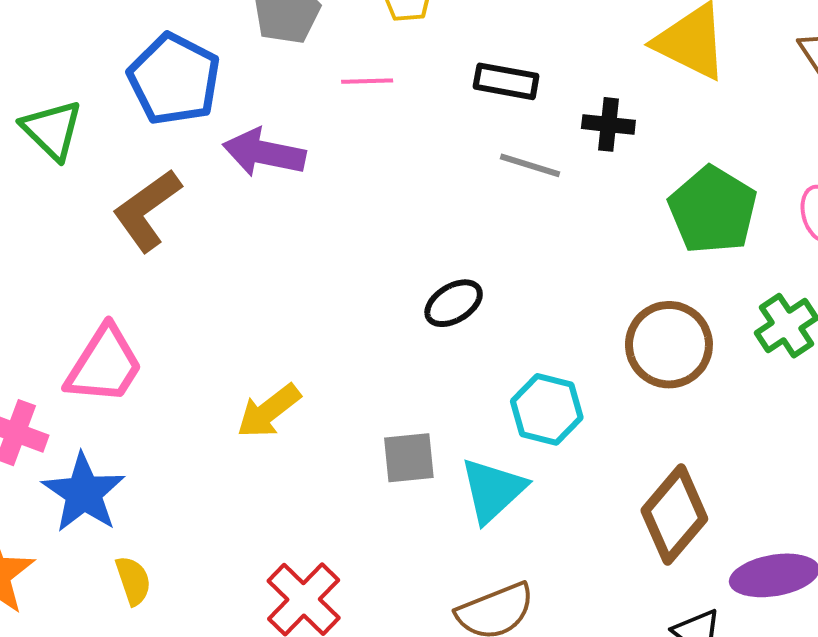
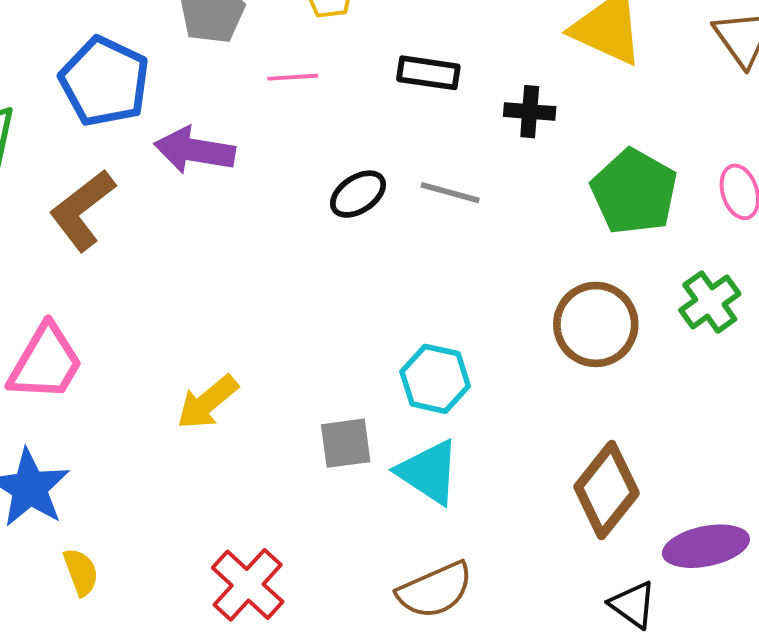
gray line: (530, 165) -> (450, 193), moved
black ellipse: (454, 303) -> (358, 194), moved
cyan hexagon: (547, 409) -> (435, 379), moved
cyan triangle: (493, 490) -> (429, 472), turned -42

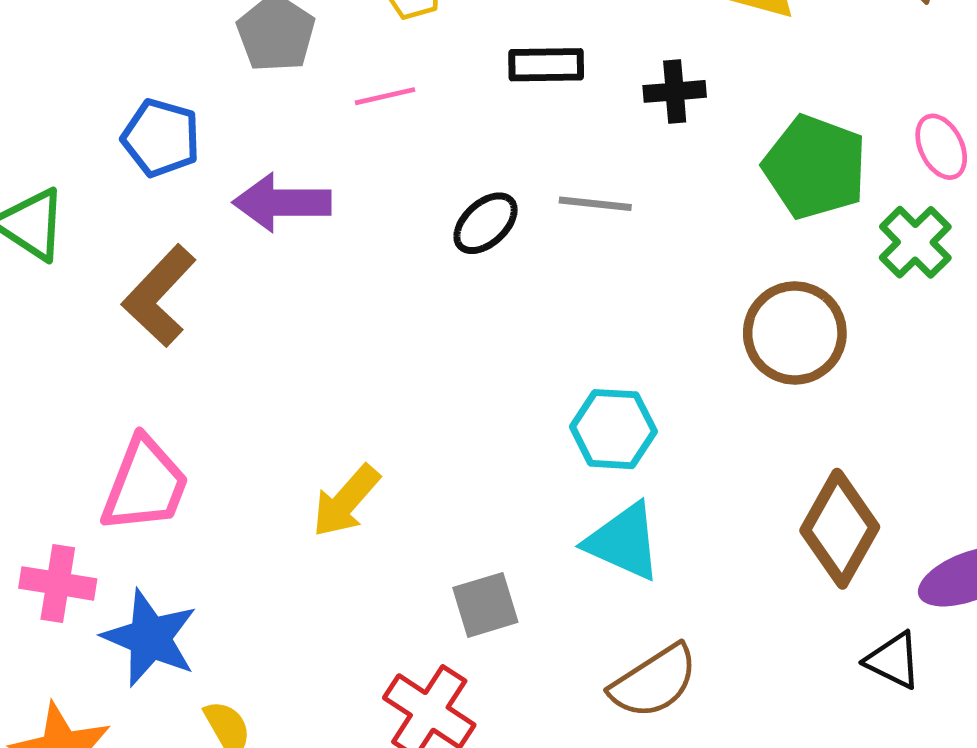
blue pentagon: (104, 81) -> (161, 138), size x0.7
green cross: (710, 302) -> (915, 242), moved
gray square: (346, 443) -> (485, 605), moved

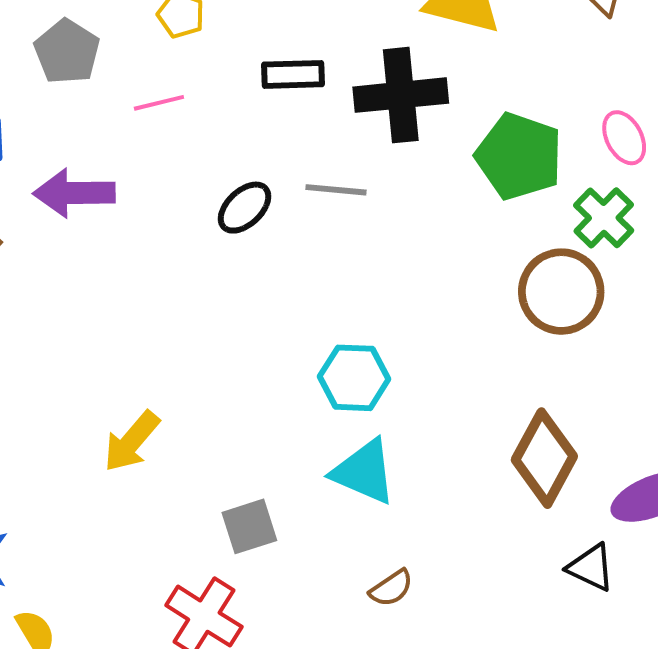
black cross: (675, 91) -> (401, 95), size x1.8
brown circle: (795, 333) -> (561, 292), moved
brown semicircle: (654, 682) -> (391, 588), size x0.6

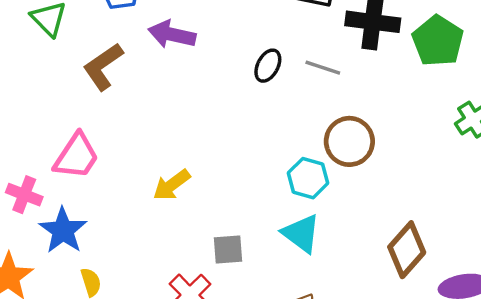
green pentagon: (519, 156) -> (438, 41), moved
black ellipse: (245, 208) -> (268, 66), turned -32
brown circle: (561, 292) -> (349, 141), moved

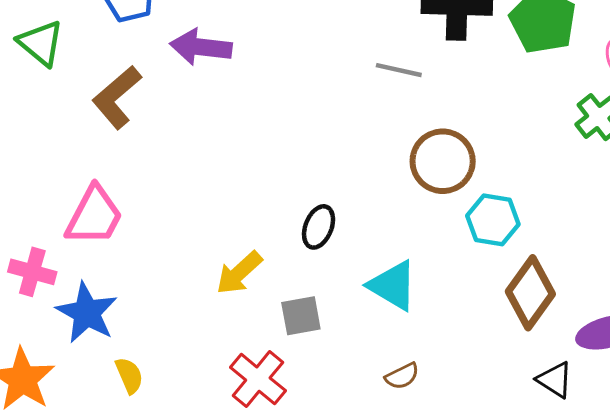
black ellipse: (268, 66) -> (319, 227), moved
cyan hexagon: (308, 178) -> (493, 220), moved
yellow arrow: (172, 185) -> (239, 273), moved

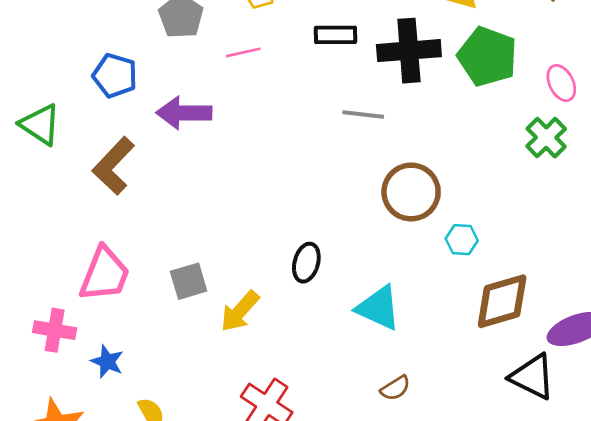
cyan hexagon: (493, 220) -> (462, 240), size x0.7
brown diamond: (530, 293) -> (502, 301), turned 44
blue star: (87, 313) -> (107, 362), size x0.6
gray square: (301, 316) -> (189, 281), moved
black triangle: (555, 380) -> (532, 377), size x1.4

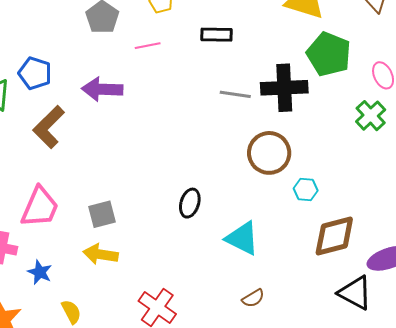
black cross: (409, 51) -> (284, 88), moved
blue pentagon: (115, 76) -> (35, 73), moved
yellow arrow: (240, 311) -> (101, 254), moved, turned 56

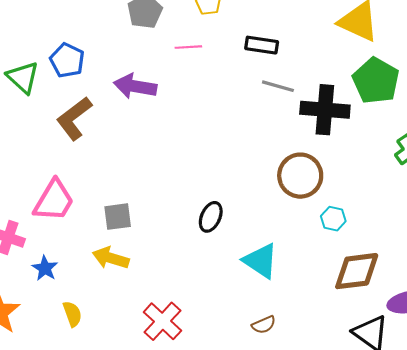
gray line: (235, 94) -> (278, 86), moved

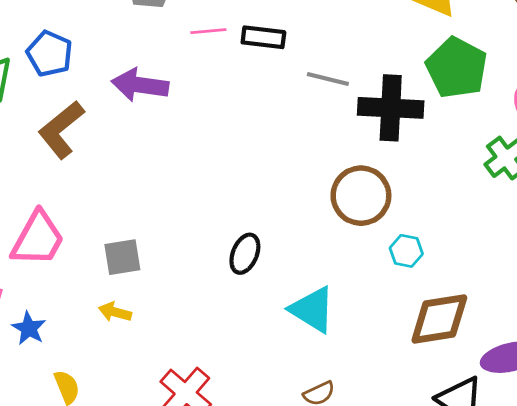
black rectangle: (262, 45) -> (263, 37), moved
yellow arrow: (111, 258) -> (115, 312), size x0.7

